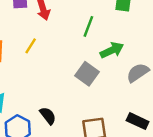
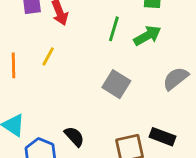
green arrow: (112, 50) -> (147, 36), moved
black rectangle: (138, 121) -> (163, 137), moved

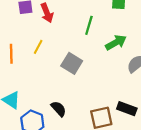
green arrow: (147, 36) -> (116, 42), moved
gray square: (116, 84) -> (72, 63), moved

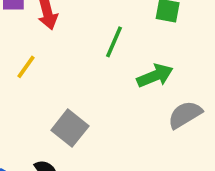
gray square: (72, 63) -> (70, 128), moved

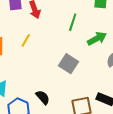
gray square: (70, 128) -> (69, 64), moved

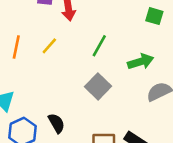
green line: (73, 22) -> (99, 46), moved

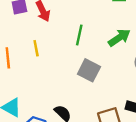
yellow line: (49, 46) -> (36, 48), turned -35

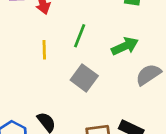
yellow line: (36, 48) -> (44, 50), moved

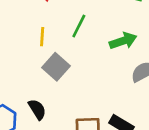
gray square: (84, 78) -> (56, 67), moved

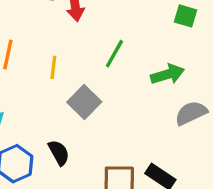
yellow line: (42, 37) -> (53, 67), moved

